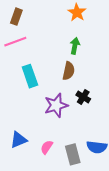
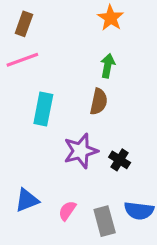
cyan rectangle: (30, 76) -> (43, 109), turned 30
black cross: (83, 97) -> (120, 160), moved

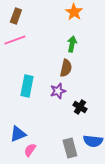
cyan rectangle: (43, 109) -> (27, 86), moved
purple star: (81, 151) -> (58, 91), moved, size x0.7
pink semicircle: (67, 211) -> (30, 150), moved

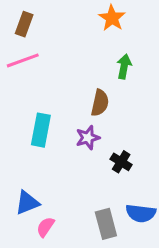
green arrow: (72, 44) -> (124, 66), moved

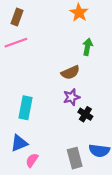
brown semicircle: (100, 103) -> (70, 73), turned 54
cyan rectangle: (41, 130) -> (25, 108), moved
purple star: (88, 138) -> (71, 97), moved

